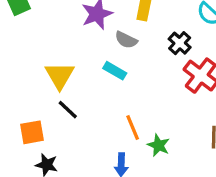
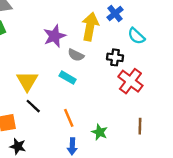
black cross: (180, 43) -> (115, 57), turned -35
orange line: (133, 127) -> (69, 118), moved

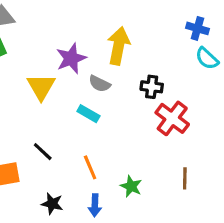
blue cross: (115, 14) -> (197, 28), moved, turned -35
cyan semicircle: (136, 36) -> (207, 58), moved
yellow triangle: (27, 81) -> (41, 87), moved
black star: (18, 146) -> (52, 204), moved

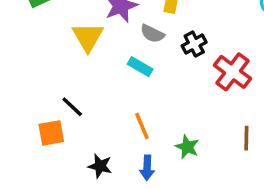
black cross: (152, 87) -> (194, 44), moved, turned -35
black line: (43, 152) -> (72, 107), moved

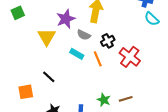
black line: (72, 107) -> (49, 77), moved
orange line: (142, 126) -> (98, 59), moved
brown line: (246, 138) -> (126, 99), moved, turned 72

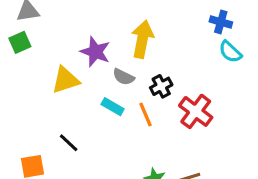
purple star: (66, 19) -> (95, 52), turned -30
yellow triangle: (47, 37) -> (65, 80), turned 42

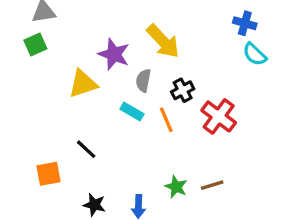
yellow arrow: (142, 39) -> (163, 41), turned 126
gray semicircle: (124, 77) -> (143, 80), turned 75

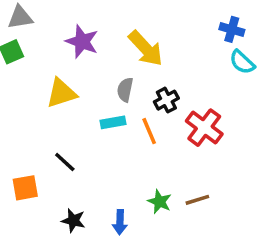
purple star: (114, 54) -> (82, 42), moved
cyan rectangle: (132, 112) -> (113, 122), turned -40

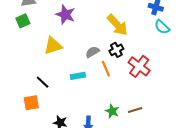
yellow arrow: (146, 48) -> (117, 25), moved
gray semicircle: (125, 90) -> (92, 52), moved, turned 48
cyan rectangle: (113, 122) -> (78, 76), moved
black line: (65, 162) -> (43, 82), moved

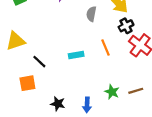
yellow triangle: (53, 46) -> (16, 41), moved
black cross: (116, 50) -> (126, 26), moved
gray semicircle: (92, 52) -> (91, 14), moved, turned -48

